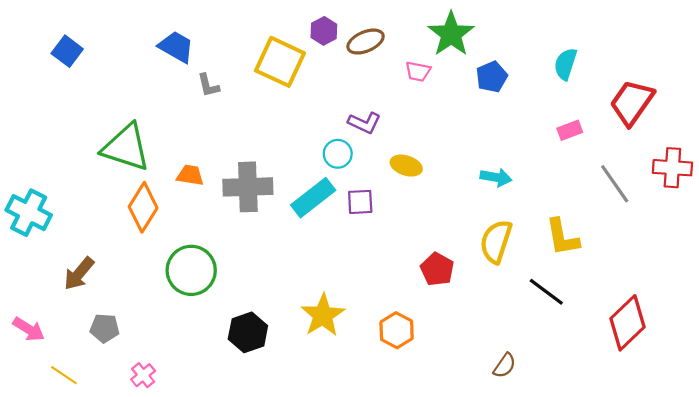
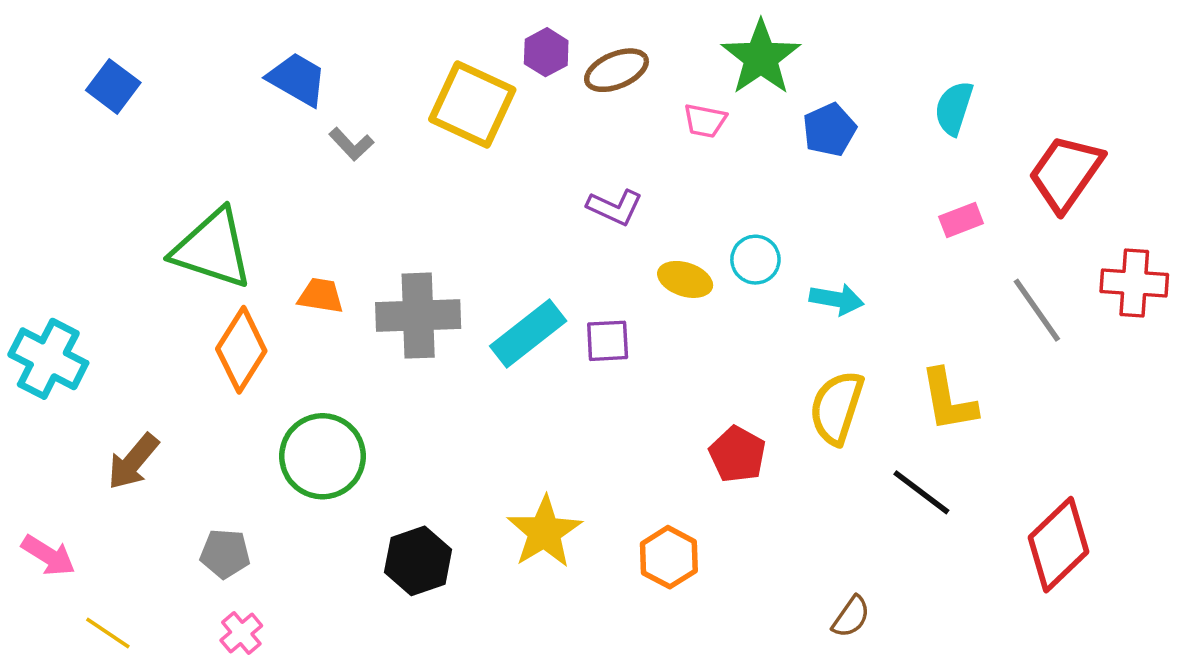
gray L-shape: (208, 85) -> (351, 144), turned -30
cyan circle: (338, 154) -> (755, 260), moved
gray pentagon: (105, 328) -> (225, 554), moved

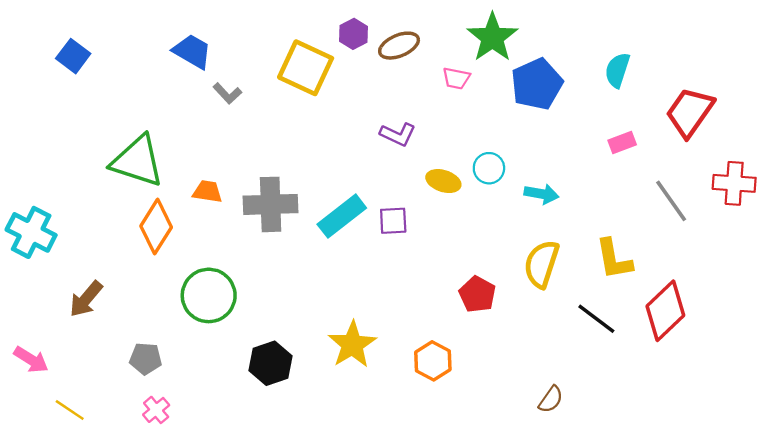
blue pentagon: (829, 130) -> (537, 84), size x1.5
red diamond: (1058, 545) -> (665, 311), moved

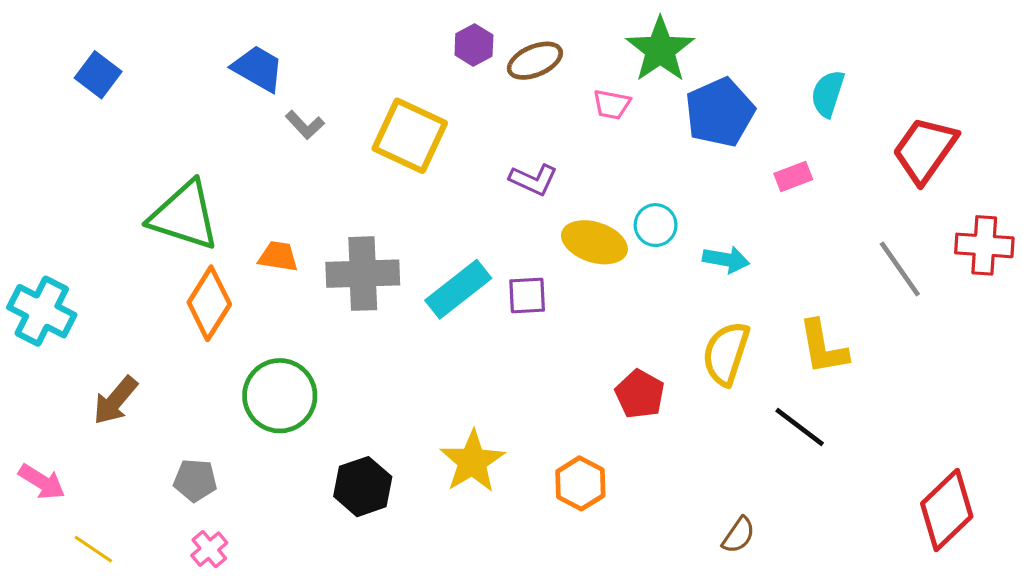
yellow square: (306, 68) -> (410, 136), moved
pink rectangle: (622, 142) -> (793, 177), moved
yellow ellipse: (443, 181) -> (594, 242), size x1.4
red diamond: (665, 311) -> (947, 510), moved

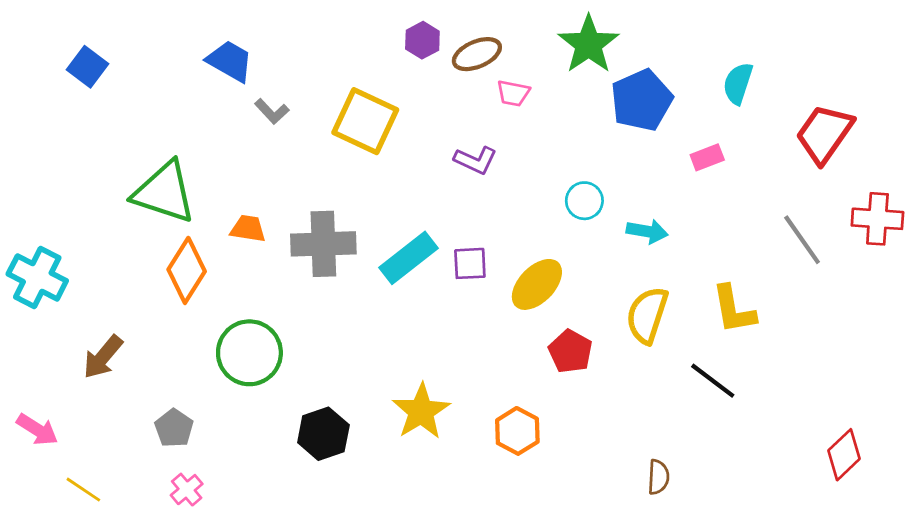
pink trapezoid: (612, 104) -> (513, 93), moved
yellow ellipse: (594, 242) -> (537, 284), moved, turned -64
gray pentagon: (195, 480) -> (174, 428), turned 30
red diamond: (947, 510) -> (844, 455), size x0.7
brown semicircle: (739, 535) -> (658, 477), turned -32

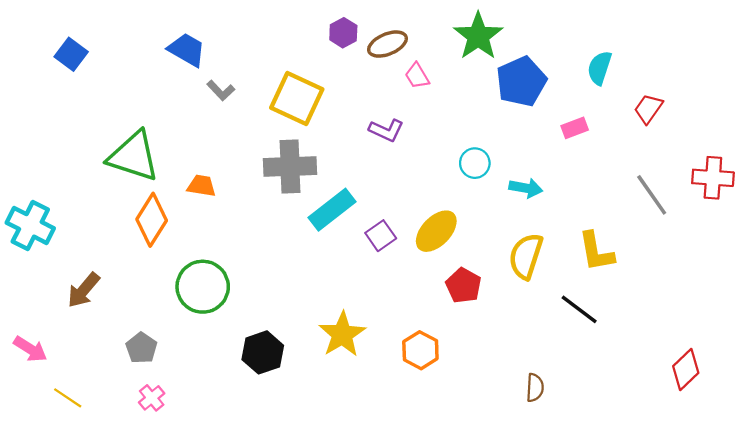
pink trapezoid: (513, 93) -> (417, 76), turned 48
red trapezoid: (824, 134) -> (648, 109), moved, size x0.6
gray cross: (323, 244) -> (290, 167), moved
purple square: (470, 263) -> (381, 236), moved, turned -32

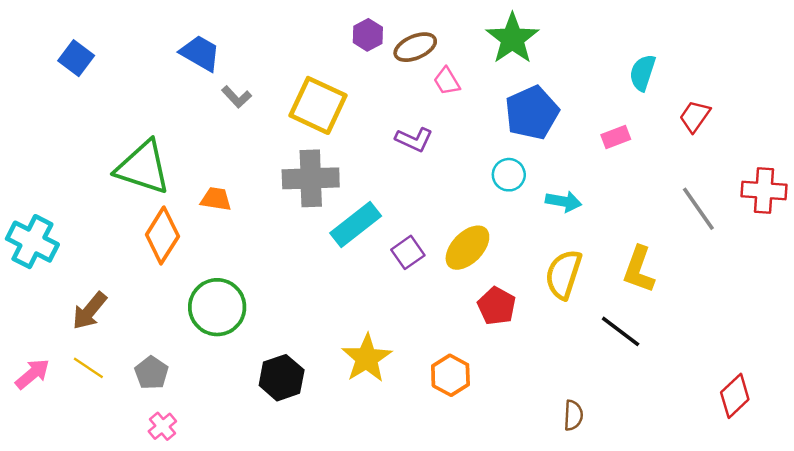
blue pentagon: (521, 81) -> (532, 113), moved
yellow L-shape: (596, 252) -> (639, 269), turned 30
pink arrow: (30, 349) -> (32, 374), turned -72
yellow line: (68, 398) -> (88, 368), moved

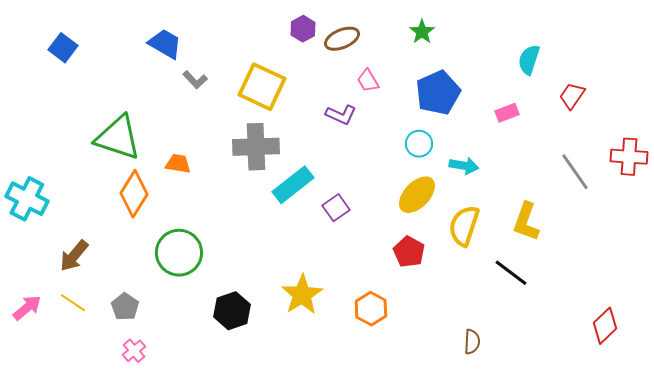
green star: (512, 39) -> (422, 32), size x0.6
pink trapezoid: (447, 81) -> (368, 81), moved
yellow ellipse: (467, 248) -> (417, 195), moved

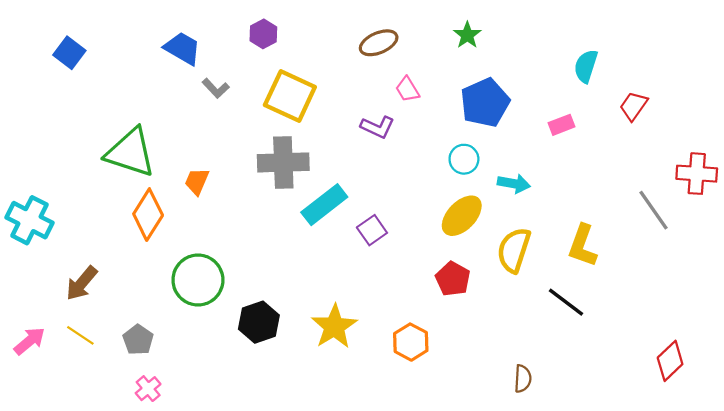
purple hexagon: (303, 29) -> (263, 34), moved
orange trapezoid: (178, 164) -> (197, 181), turned -76
gray line: (575, 172) -> (653, 210), moved
black hexagon: (232, 311) -> (259, 322), moved

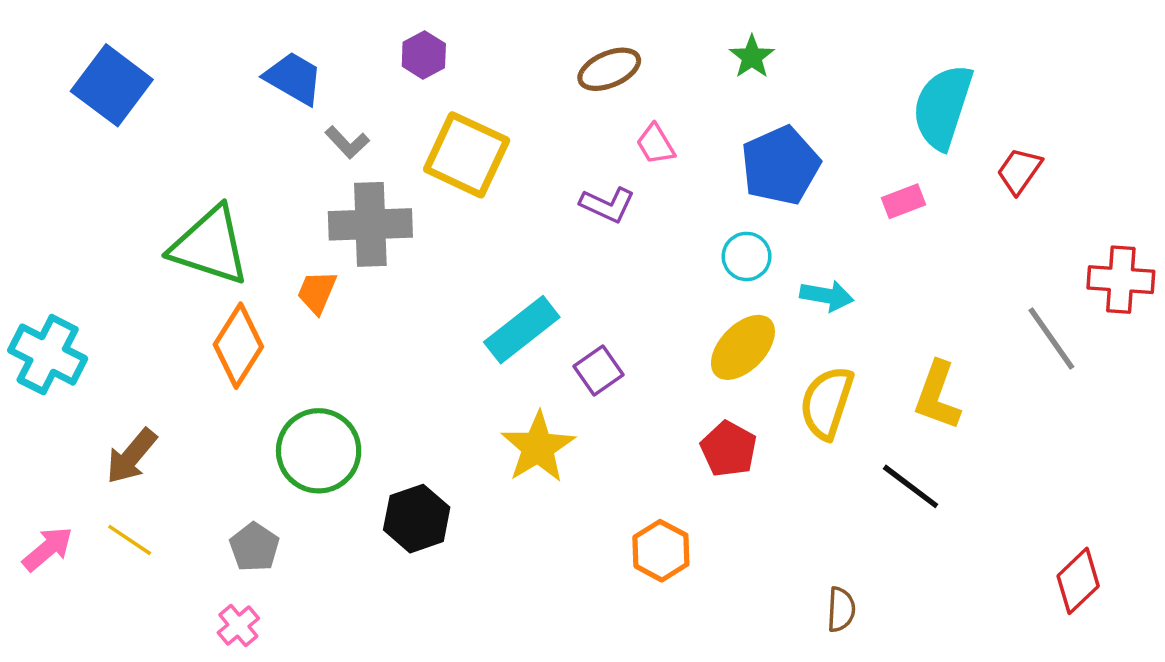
blue square: (69, 53) -> (112, 85), size x1.5
cyan semicircle: (586, 66) -> (943, 107), size x1.6
gray cross: (283, 162) -> (370, 224), moved
yellow star: (334, 327) -> (538, 447), moved
gray pentagon: (138, 340) -> (254, 547), moved

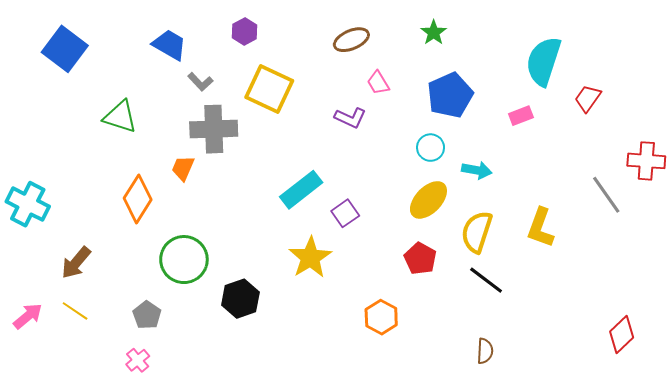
green triangle: (210, 246) -> (120, 117), moved, size x0.7
black line: (911, 486) -> (486, 280), moved

